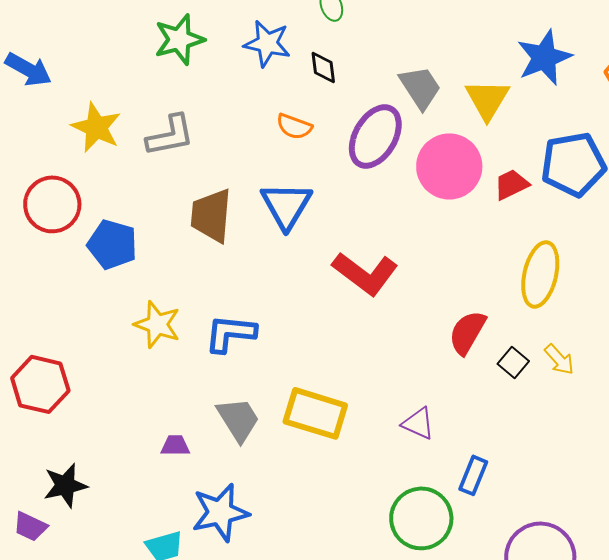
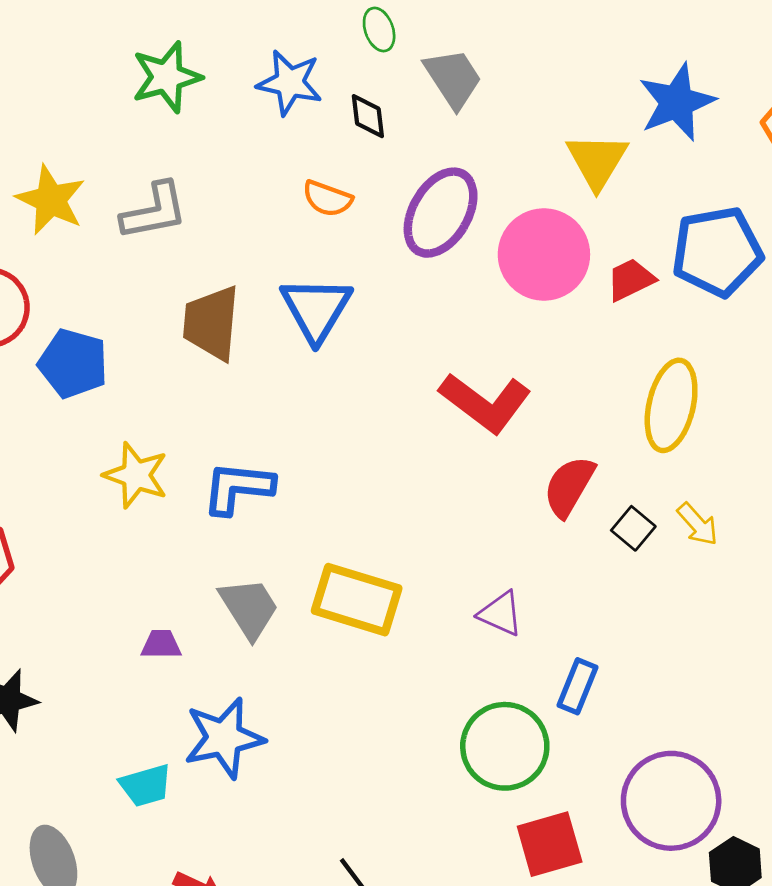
gray trapezoid: (420, 87) -> (453, 78), moved
red L-shape: (365, 273) -> (485, 403), moved

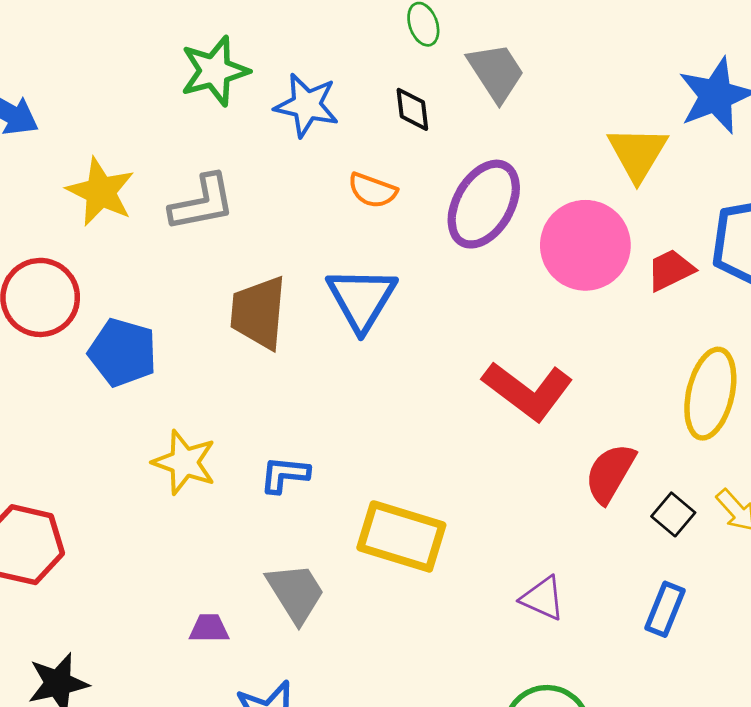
blue star: (290, 83) -> (307, 105), moved
blue L-shape: (238, 488) -> (285, 475), size x0.7
yellow rectangle: (357, 600) -> (401, 536), moved
blue rectangle: (577, 686) -> (665, 609), moved

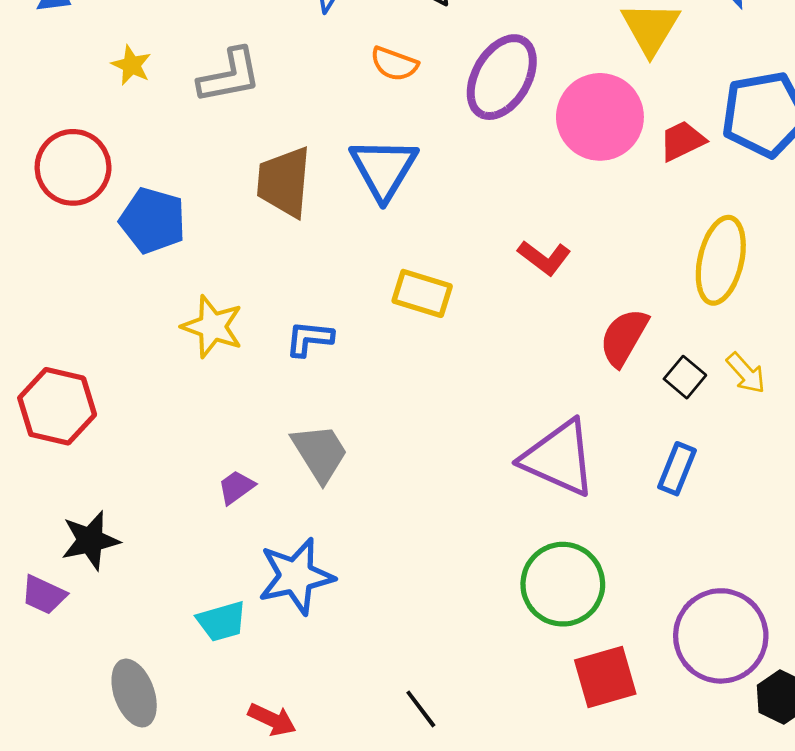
yellow star: (101, 192) -> (131, 65), size x0.6
red L-shape: (528, 391) -> (544, 258), size x0.6
yellow rectangle: (401, 536) -> (422, 293), moved, size x0.7
purple triangle: (543, 598) -> (559, 458), size x1.8
purple trapezoid: (209, 628) -> (236, 487), turned -36

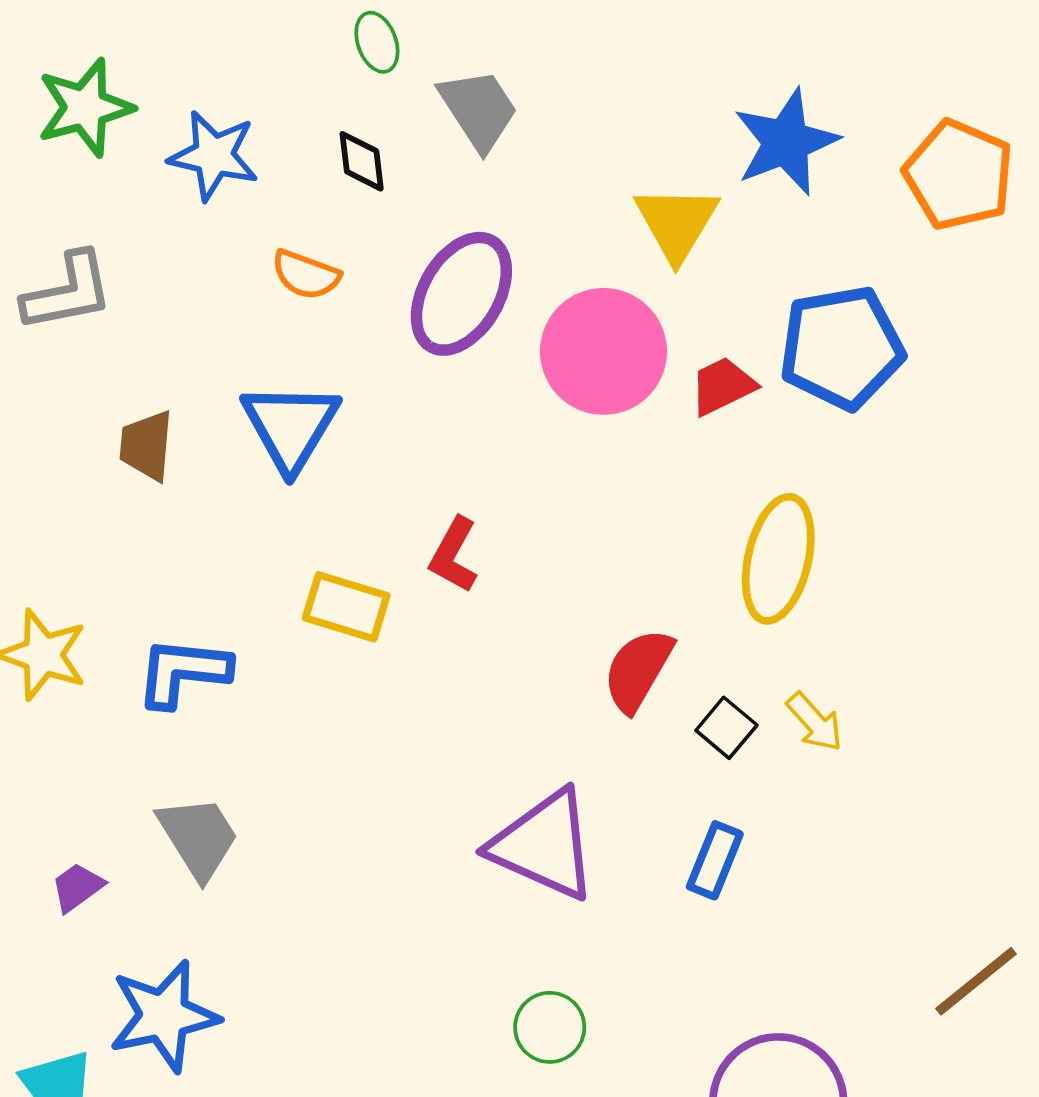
brown trapezoid: (284, 182) -> (146, 446), size x0.7
red L-shape: (544, 258) -> (454, 555), moved, turned 82
blue L-shape: (309, 339) -> (183, 672), size x1.4
green circle: (563, 584) -> (550, 1027), size x0.6

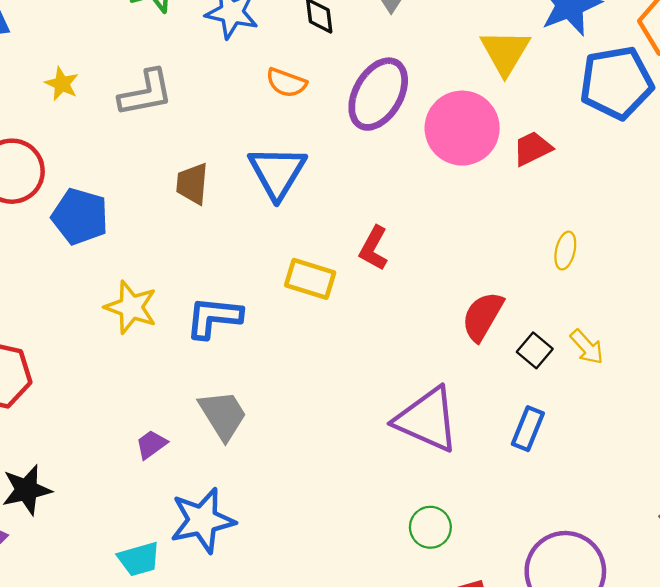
blue pentagon: (842, 348) -> (616, 83), moved
yellow ellipse: (778, 559) -> (565, 251), size x0.5

